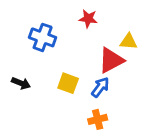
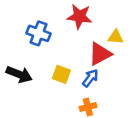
red star: (88, 19) -> (79, 16), size x1.5
black arrow: (21, 83) -> (19, 74), size x1.5

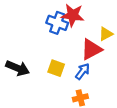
blue cross: (38, 33) -> (57, 23), moved
yellow triangle: (116, 37) -> (106, 34), turned -32

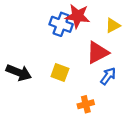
yellow triangle: (106, 34) -> (113, 25), moved
blue arrow: (83, 71) -> (108, 76), moved

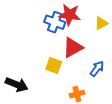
red triangle: (98, 53) -> (73, 48), moved
black arrow: (19, 73) -> (17, 85), moved

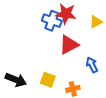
yellow square: (54, 66) -> (48, 80), moved
blue arrow: (97, 69) -> (92, 65), turned -63

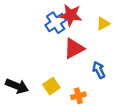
blue cross: (52, 21) -> (56, 23), turned 36
yellow square: (48, 80) -> (51, 86), turned 35

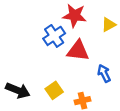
blue cross: (56, 23) -> (54, 36), moved
red triangle: (74, 48) -> (78, 51), turned 35

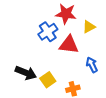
yellow triangle: (109, 25) -> (89, 27), moved
black arrow: (18, 90) -> (26, 73), moved

